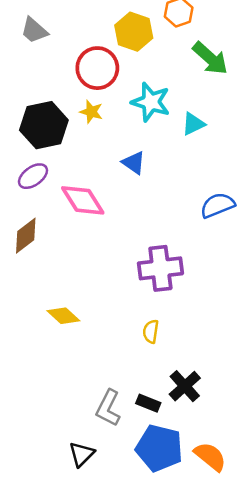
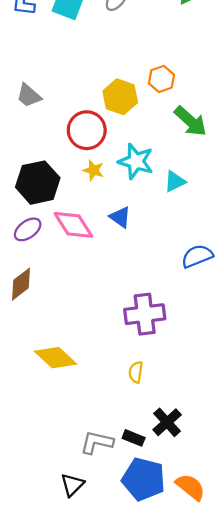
yellow star: (91, 112) -> (93, 170), moved
pink diamond: (83, 200) -> (73, 225), moved
yellow diamond: (63, 316) -> (56, 358), size x1.4
gray L-shape: (108, 408) -> (97, 442), turned 76

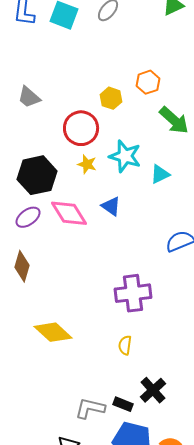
yellow hexagon: (120, 97) -> (111, 98), size x0.7
brown diamond: (21, 284) -> (22, 266), turned -36

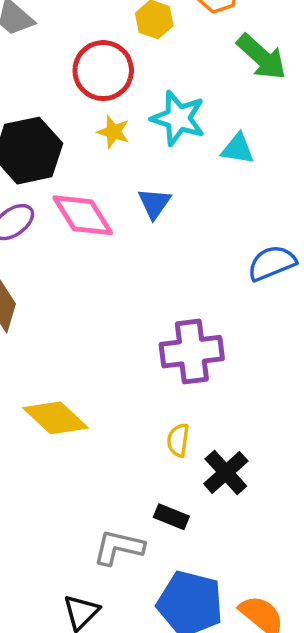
cyan triangle: (160, 174) -> (238, 149), turned 35
blue triangle: (111, 206) -> (154, 203), turned 30
black cross: (153, 390) -> (226, 472), moved
black rectangle: (123, 404) -> (171, 517), moved

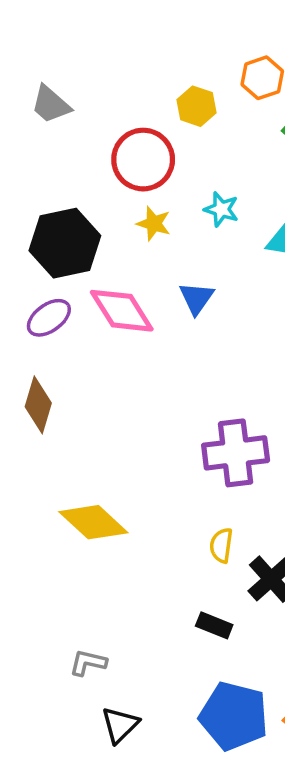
cyan star: (178, 118) -> (221, 209), size x0.6
gray L-shape: (119, 547) -> (88, 663), moved, size x0.7

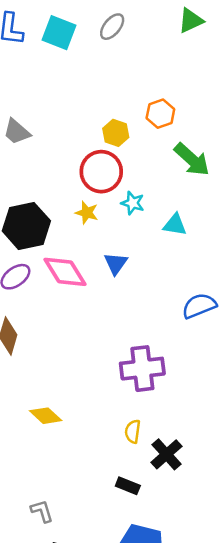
red circle: (143, 160) -> (101, 172), moved
yellow diamond: (93, 522) -> (46, 416), size x0.7
gray L-shape: (88, 663) -> (42, 511), turned 60

